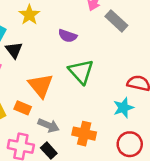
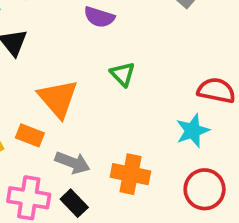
green triangle: (81, 72) -> (123, 74), size x0.6

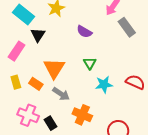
cyan star: (193, 131) -> (104, 84), moved
gray arrow: (73, 163) -> (61, 94), moved

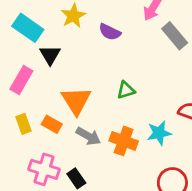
purple semicircle: (84, 32) -> (110, 32), moved
green triangle: (90, 63) -> (126, 90), turned 48
cyan star: (104, 84) -> (159, 133), moved
orange cross: (82, 115) -> (124, 141), moved

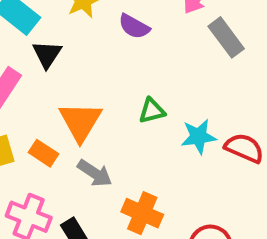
cyan star: (159, 133) -> (199, 137), moved
orange cross: (124, 141) -> (142, 213), moved

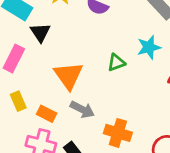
cyan star: (199, 137) -> (149, 47), moved
orange rectangle: (44, 153) -> (47, 114), moved

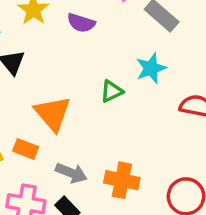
gray arrow: (82, 110) -> (71, 173), moved
orange rectangle: (47, 114) -> (26, 149), moved

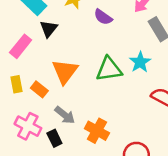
cyan star: (151, 68) -> (140, 62), turned -30
green triangle: (112, 91) -> (109, 69), size x1.6

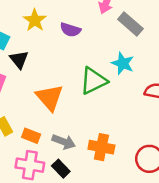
orange rectangle: (39, 89) -> (31, 136), moved

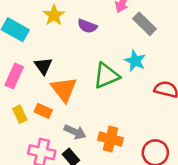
black triangle: (19, 59) -> (43, 66), moved
orange rectangle: (31, 136) -> (43, 111), moved

